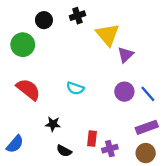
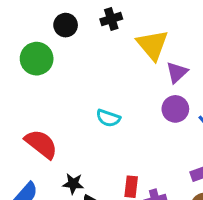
red semicircle: (28, 89) -> (41, 144), moved
purple circle: (124, 92) -> (175, 109), moved
black star: (53, 124) -> (73, 184), moved

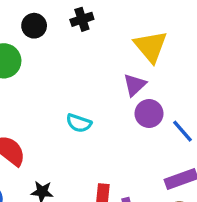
yellow triangle: (152, 45) -> (151, 46), moved
purple triangle: (177, 72) -> (135, 85), moved

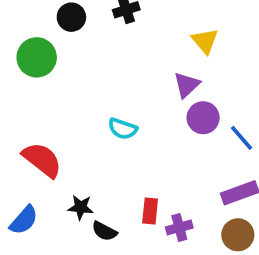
yellow triangle: (151, 46) -> (205, 41), size x0.7

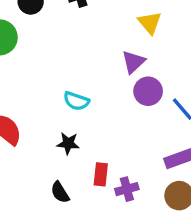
black star: (81, 207) -> (68, 143), moved
black semicircle: (104, 231) -> (60, 192), turned 30

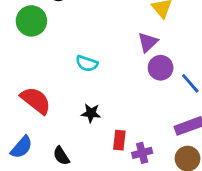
cyan semicircle: (76, 101) -> (87, 63), moved
black semicircle: (60, 192) -> (61, 156), moved

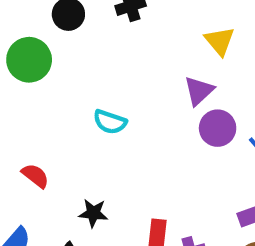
red semicircle: (36, 100) -> (35, 176), size x0.6
black star: (91, 113) -> (93, 213), moved

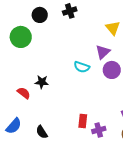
cyan semicircle: (110, 122) -> (82, 67), moved
black star: (93, 213) -> (42, 82), moved

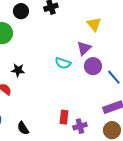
black star: (42, 82) -> (18, 70), moved

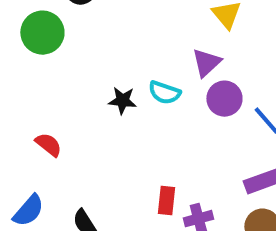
black star: (18, 70) -> (122, 101), moved

